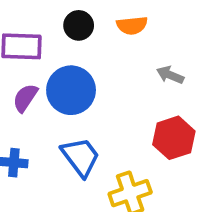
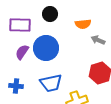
orange semicircle: (132, 25) -> (83, 24), moved
blue trapezoid: (81, 157) -> (51, 83), turned 115

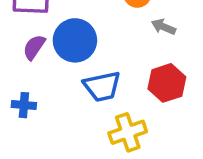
blue trapezoid: (51, 83) -> (102, 86), moved

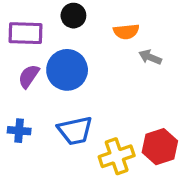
red hexagon: (167, 83) -> (160, 147), moved
blue trapezoid: (102, 86) -> (75, 131), moved

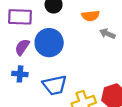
blue cross: (19, 131) -> (20, 74), moved

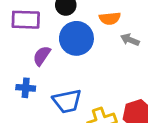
blue circle: (49, 43) -> (76, 38), moved
purple semicircle: (22, 47) -> (42, 56), moved

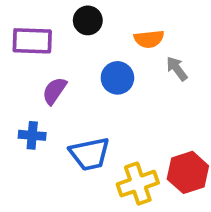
blue circle: (76, 38) -> (117, 78), moved, size x0.7
gray arrow: (130, 40) -> (177, 69), turned 30

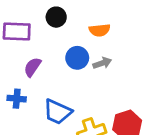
gray arrow: (177, 69) -> (102, 63), moved, turned 108
blue trapezoid: (90, 154) -> (57, 112), turned 36

